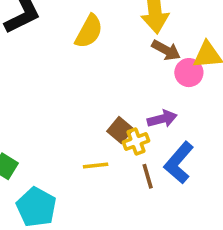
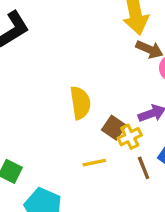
yellow semicircle: (89, 31) -> (80, 103), moved, turned -32

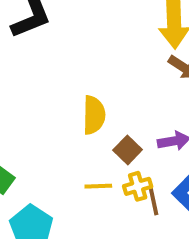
yellow cross: (130, 137) -> (138, 186), moved

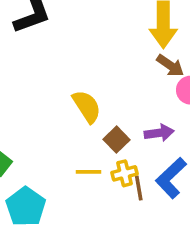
yellow semicircle: (94, 115) -> (87, 106), turned -36

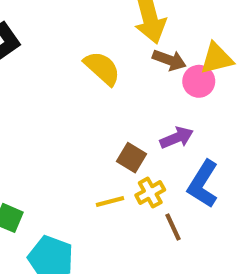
yellow semicircle: (87, 106) -> (102, 68), moved
brown line: (139, 188) -> (173, 227), moved

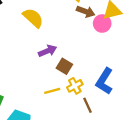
yellow semicircle: (102, 68) -> (33, 18), moved
purple arrow: (177, 138) -> (47, 51), moved

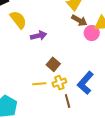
yellow semicircle: (33, 18) -> (18, 20), moved
purple arrow: (47, 51) -> (39, 36), moved

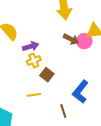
brown arrow: (79, 20) -> (71, 39), moved
yellow cross: (59, 83) -> (34, 61), moved

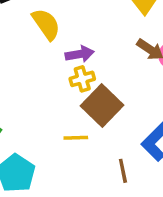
brown square: (47, 75) -> (102, 106), size x1.6

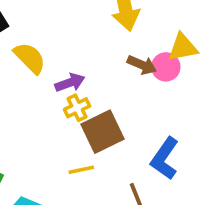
brown square: (102, 106) -> (102, 132), turned 30

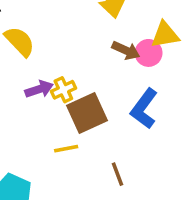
purple arrow: (70, 83) -> (39, 89), moved
blue L-shape: (165, 159) -> (144, 109), moved

